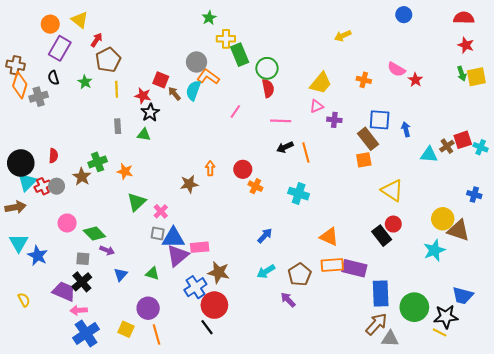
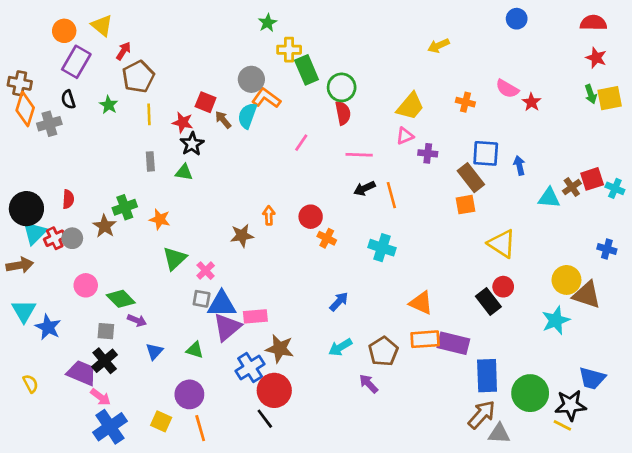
pink arrow: (79, 310) -> (101, 397), turned -140

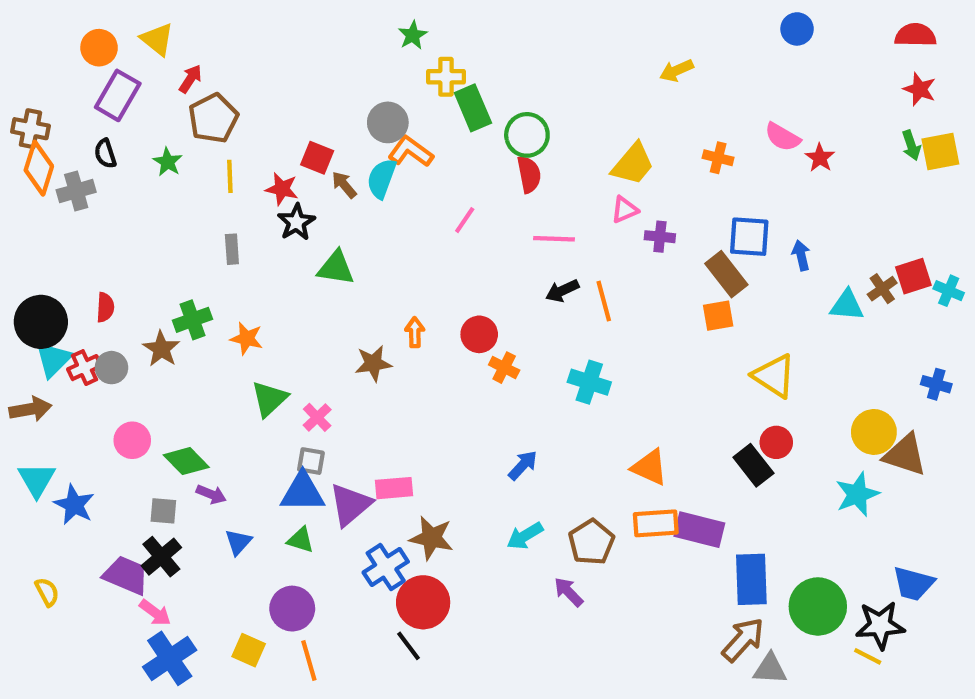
green triangle: (184, 172) -> (336, 268), moved, size x1.4
blue triangle: (222, 304) -> (303, 492), moved

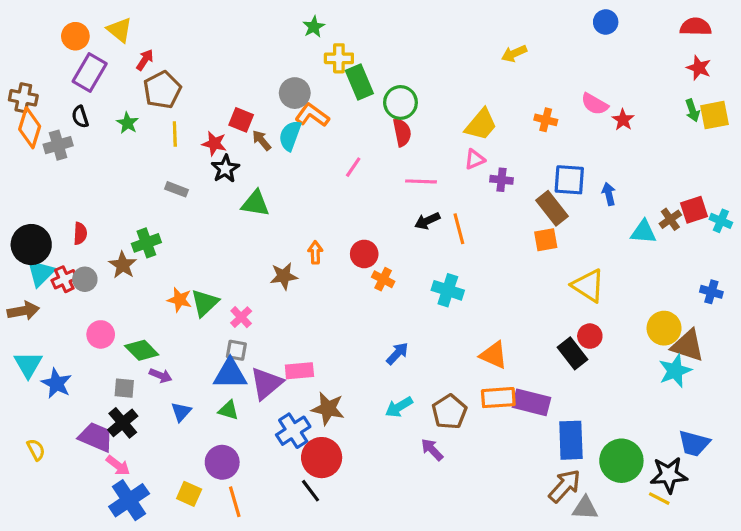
gray rectangle: (232, 249) -> (176, 189), turned -65
orange star: (247, 338) -> (180, 300), moved
cyan star: (857, 494) -> (675, 371), moved

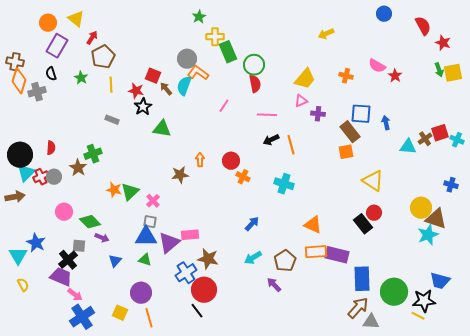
red semicircle: (696, 27) -> (423, 26), moved, turned 60
cyan triangle: (28, 364) -> (18, 256), moved
black cross: (123, 423) -> (68, 260), moved

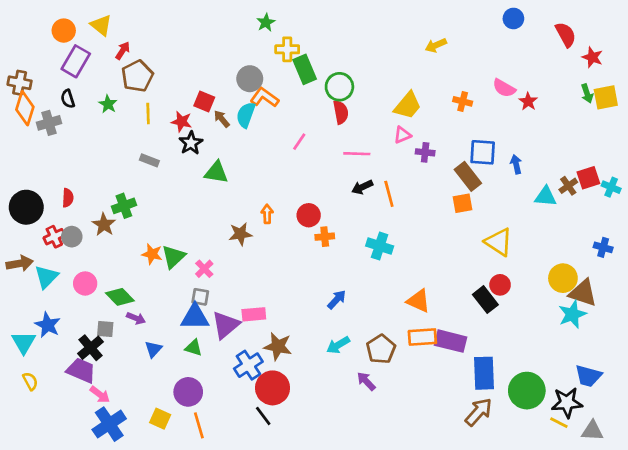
cyan triangle: (26, 173) -> (46, 277), moved
orange cross: (243, 177) -> (325, 237), turned -32
gray triangle: (371, 322) -> (592, 431), moved

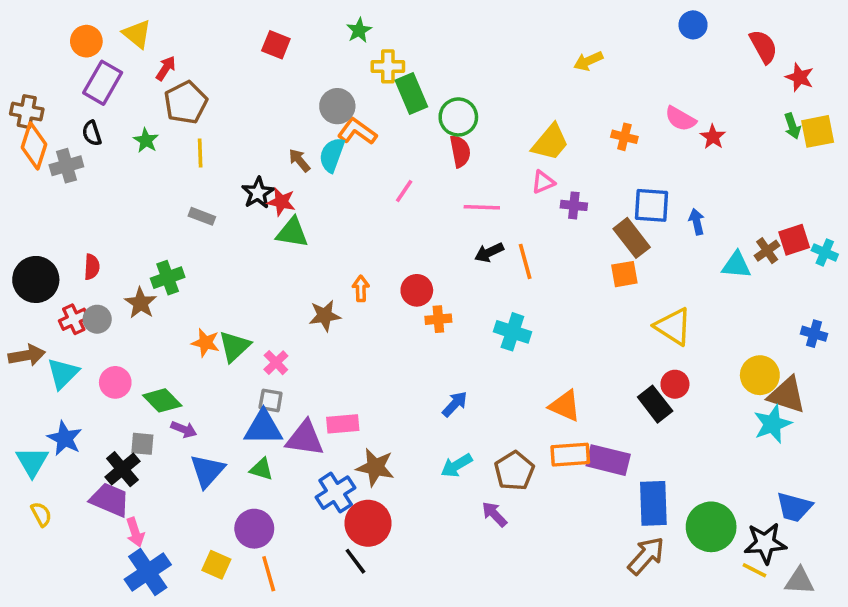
red square: (204, 101) -> (276, 45), moved
red star: (181, 122) -> (281, 202), moved
purple triangle: (226, 325) -> (305, 438), turned 48
blue triangle: (153, 349) -> (207, 471), size x1.5
pink arrow: (100, 395) -> (135, 532), turned 35

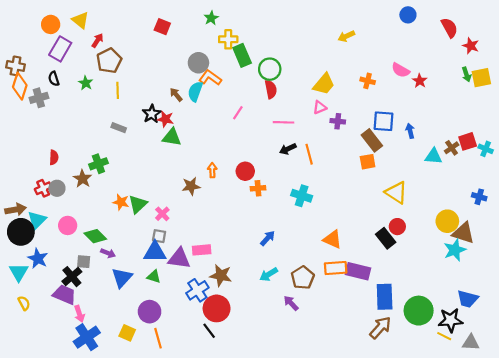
black circle: (36, 279) -> (21, 232), moved

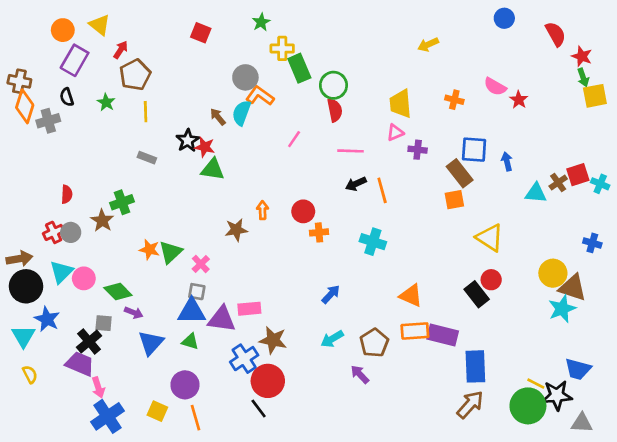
green arrow: (466, 74) -> (583, 77), moved
yellow trapezoid: (324, 84) -> (400, 104), turned 135
cyan triangle: (37, 220) -> (61, 272), moved
green circle: (419, 311) -> (528, 406), moved
yellow line: (444, 336) -> (536, 384), moved

